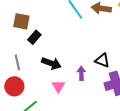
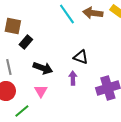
black triangle: (102, 60) -> (81, 57), moved
pink triangle: (58, 86) -> (41, 91), moved

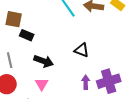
black rectangle: (26, 42) -> (27, 35), turned 72
purple arrow: (73, 78) -> (86, 82), moved

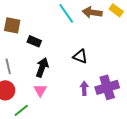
black rectangle: (27, 35) -> (34, 41), moved
black arrow: (44, 61) -> (42, 67), turned -90

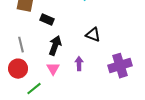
purple arrow: (84, 88) -> (79, 64), moved

